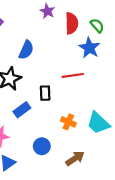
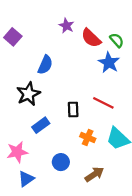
red semicircle: (72, 23) -> (91, 38), turned 135
red line: (73, 75) -> (103, 103), moved, turned 35
black rectangle: (45, 93) -> (73, 110), moved

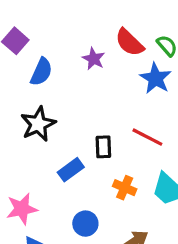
purple star: (66, 26) -> (94, 59), moved
blue semicircle: (45, 65) -> (41, 72), moved
blue rectangle: (41, 125) -> (71, 170), moved

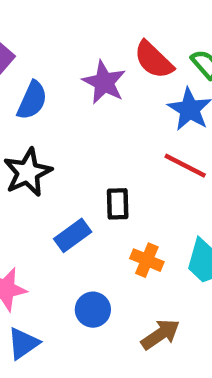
purple star: (94, 59) -> (104, 82), size x1.4
red line: (147, 137) -> (185, 166), moved

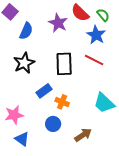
black rectangle: (118, 204) -> (64, 64), moved, size x1.6
orange cross: (147, 260) -> (62, 102), moved
blue triangle: (23, 343) -> (22, 139), turned -49

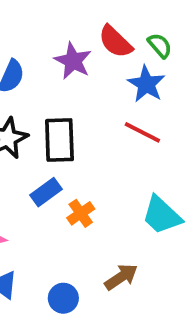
black rectangle: (64, 64) -> (59, 140), moved
orange cross: (62, 102) -> (81, 213), turned 32
blue circle: (53, 124) -> (63, 298), moved

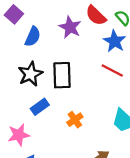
blue rectangle: (46, 192) -> (40, 107), moved

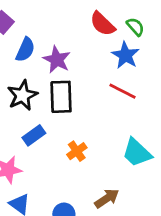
purple star: (70, 27) -> (57, 60), moved

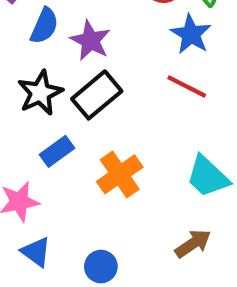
black rectangle: (61, 97) -> (97, 95), turned 52
orange cross: (77, 151) -> (120, 174), size x1.5
brown arrow: (107, 198) -> (193, 244), moved

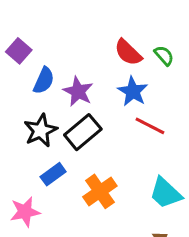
blue star: (191, 34) -> (133, 91), moved

